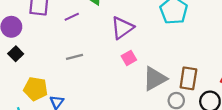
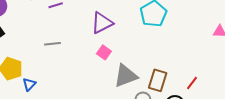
pink square: (129, 58) -> (104, 52), turned -32

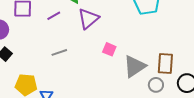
purple triangle: (102, 23) -> (88, 19), moved

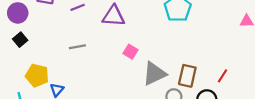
purple triangle: (88, 19) -> (114, 16), turned 35

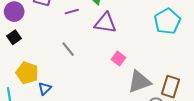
gray line: (77, 47) -> (68, 49), turned 56

